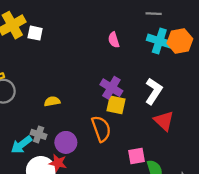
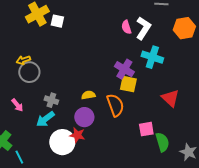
cyan cross: (159, 41) -> (152, 57), moved
white L-shape: (154, 91) -> (143, 28), moved
yellow semicircle: (52, 101) -> (88, 95), moved
gray cross: (39, 134) -> (51, 100), moved

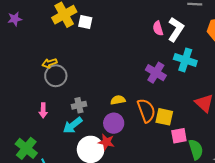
yellow square: (128, 84) -> (164, 117), moved
gray cross: (51, 100) -> (79, 105), turned -32
pink arrow: (17, 105) -> (43, 110), turned 40

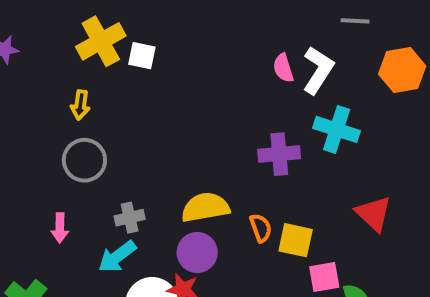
yellow arrow: (49, 63) -> (80, 105), moved, turned -64
purple cross: (156, 73) -> (279, 154), turned -36
yellow semicircle: (118, 100) -> (205, 207), size x1.6
orange semicircle: (146, 110) -> (261, 228), size x0.6

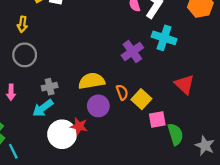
purple cross: (279, 154) -> (132, 51), turned -30
yellow square: (296, 240) -> (141, 99), turned 30
purple circle: (197, 252) -> (98, 106), moved

